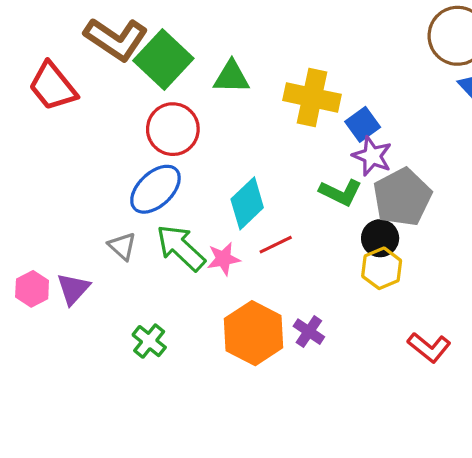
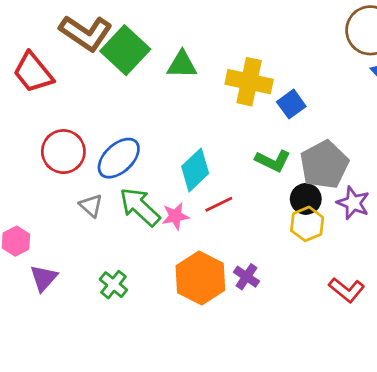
red circle: (173, 129) -> (63, 152), moved
purple star: (372, 156) -> (353, 203), moved
purple triangle: (73, 289) -> (44, 278), moved

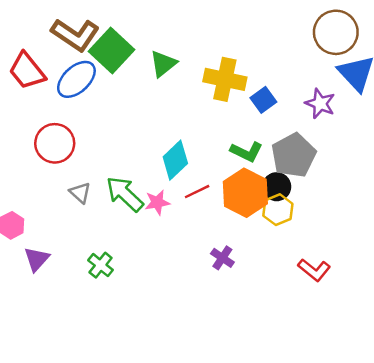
green triangle: (182, 65) -> (163, 64), turned -40
blue ellipse: (119, 158) -> (76, 79), moved
purple star: (353, 203) -> (320, 103), moved
orange hexagon: (200, 278) -> (245, 193), moved

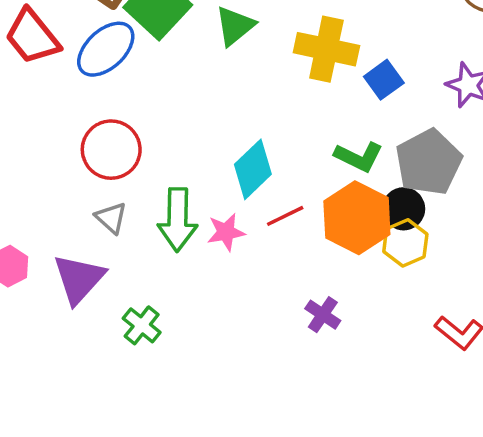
red circle: (55, 143) -> (111, 150), moved
green arrow: (125, 194) -> (178, 220), turned -132
purple triangle: (37, 259) -> (79, 279), moved, size x1.4

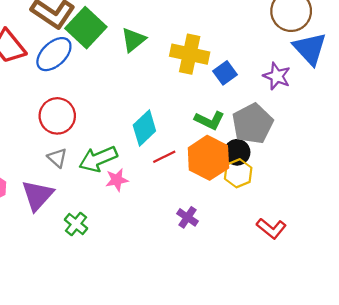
green arrow: (178, 220) -> (98, 159), turned 66
pink star: (226, 232) -> (117, 180), moved

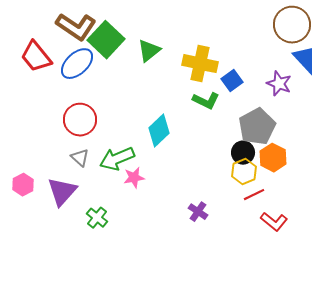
green L-shape: (210, 120) -> (206, 101), moved
red line: (164, 157) -> (254, 195), moved
orange hexagon: (208, 158) -> (273, 158), moved, size x0.7

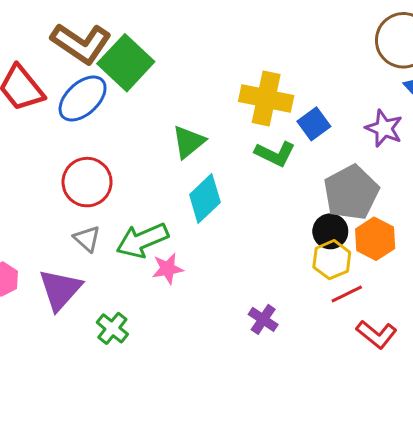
green triangle: (149, 51) -> (189, 142), moved

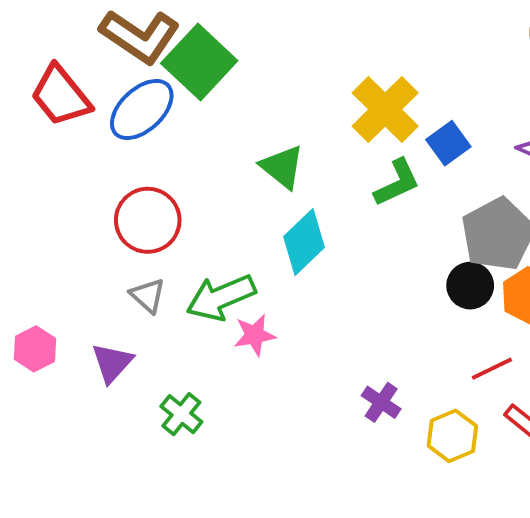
yellow cross: (266, 99) -> (385, 109), turned 33
green triangle: (189, 142) -> (282, 167), turned -42
green L-shape: (275, 154) -> (397, 183), turned -51
yellow hexagon: (332, 260) -> (452, 436), moved
purple triangle: (60, 290) -> (112, 363), size x0.7

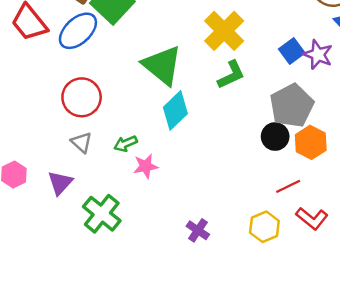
blue square: (448, 143) -> (292, 51), moved
green triangle: (282, 167) -> (162, 65), size x1.5
green arrow: (221, 297) -> (125, 144), size x0.6
purple cross: (381, 402) -> (198, 230), moved
green cross: (181, 414) -> (102, 214), size x1.5

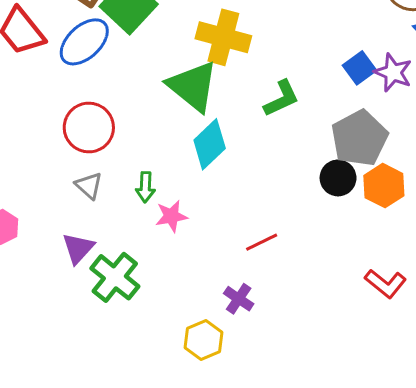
yellow cross: (224, 31) -> (223, 37), moved, turned -30
green arrow: (125, 144) -> (145, 187), turned -65
purple triangle: (60, 183) -> (78, 248), moved
red line: (288, 186) -> (262, 242), moved
yellow hexagon: (264, 227) -> (203, 340), moved

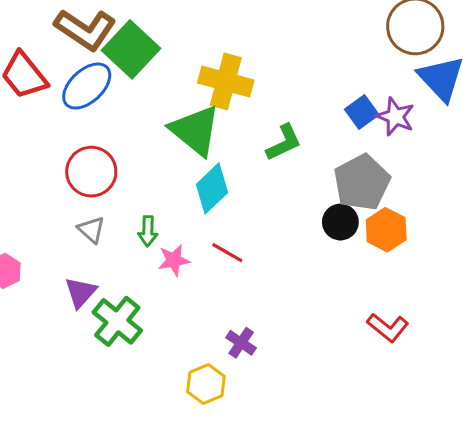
red line: (262, 242) -> (227, 253), moved, turned 56

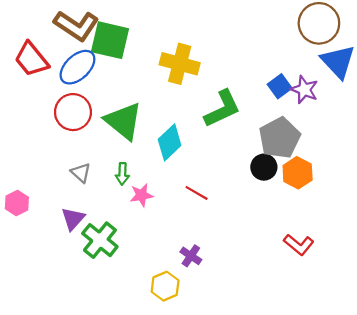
green square: (131, 49) -> (110, 40), turned -30
green triangle: (195, 130) -> (124, 121), moved
green L-shape: (284, 143) -> (222, 109), size x1.4
red circle: (91, 172) -> (73, 112), moved
red line: (227, 253) -> (197, 193), moved

